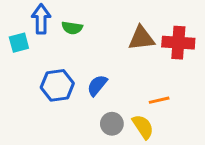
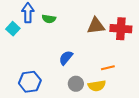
cyan square: (19, 43) -> (13, 29), turned -32
blue hexagon: (57, 85) -> (30, 82), moved
yellow semicircle: (143, 127) -> (97, 86), turned 114

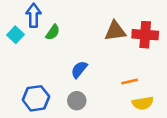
green semicircle: (49, 19) -> (53, 32), moved, turned -64
gray circle: (76, 84) -> (77, 101), moved
yellow semicircle: (97, 86) -> (143, 103), moved

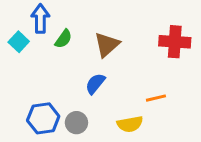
brown triangle: (115, 31) -> (107, 45), moved, turned -35
gray circle: (77, 101) -> (76, 123), moved
yellow semicircle: (143, 103) -> (130, 124), moved

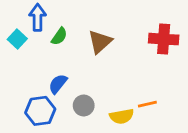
blue semicircle: (95, 84) -> (58, 84), moved
orange line: (156, 98) -> (147, 104), moved
gray circle: (76, 123) -> (84, 105), moved

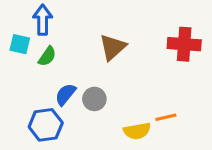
green semicircle: (59, 36) -> (47, 56), moved
cyan square: (17, 39) -> (20, 44), turned -30
gray circle: (84, 105) -> (94, 99), moved

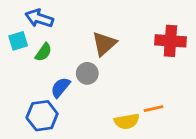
blue arrow: (43, 20) -> (39, 18), turned -72
cyan square: (20, 44) -> (18, 41), turned -30
gray circle: (94, 99) -> (87, 73), moved

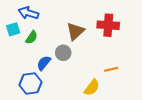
red cross: (170, 41) -> (108, 25), moved
orange line: (154, 109) -> (111, 69), moved
yellow semicircle: (127, 121) -> (92, 88), turned -42

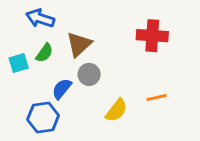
cyan square: (13, 29) -> (19, 63), moved
brown triangle: (75, 31) -> (79, 44), moved
yellow semicircle: (92, 88) -> (116, 110), moved

